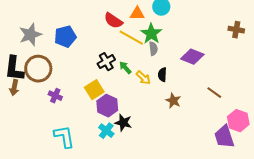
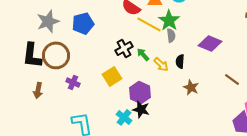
brown arrow: (14, 88) -> (38, 90), moved
purple hexagon: (107, 106) -> (140, 92), moved

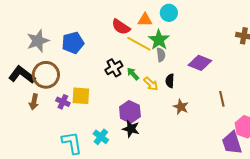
black L-shape: (32, 55) -> (22, 75), turned 120
yellow square: (112, 76) -> (81, 96), moved, turned 36
brown line: (232, 79) -> (222, 99), turned 42
brown arrow: (38, 90) -> (34, 102), moved
cyan cross: (124, 117) -> (101, 137), moved

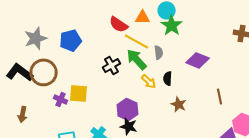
green star: (159, 40) -> (172, 25), moved
green arrow: (133, 74) -> (137, 59), moved, size x1.6
brown arrow: (34, 102) -> (23, 114), moved

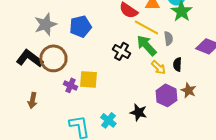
black cross: (112, 65) -> (121, 51), turned -30
purple hexagon: (128, 109) -> (166, 95), moved

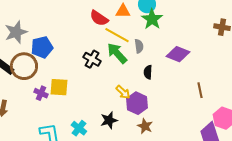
blue pentagon: (80, 26) -> (42, 47), moved
yellow arrow: (158, 67) -> (123, 92), moved
brown star: (188, 90) -> (145, 126), moved
black star: (138, 112) -> (109, 120), turned -30

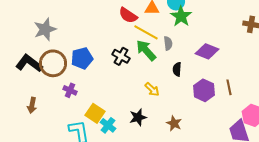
blue pentagon: (42, 47) -> (82, 58), moved
yellow square: (59, 87) -> (95, 113), moved, turned 30
purple hexagon: (137, 103) -> (204, 90), moved

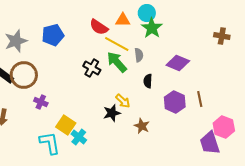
blue pentagon: (82, 58) -> (53, 35), moved
black star: (138, 117) -> (112, 113), moved
brown star: (174, 123) -> (142, 126), moved

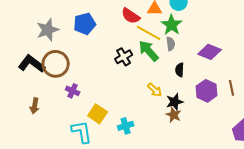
green star: (152, 28) -> (172, 25), moved
black cross: (92, 68) -> (124, 57), turned 30
black star: (112, 113) -> (175, 102), moved
cyan cross: (79, 137) -> (126, 126), moved, turned 35

